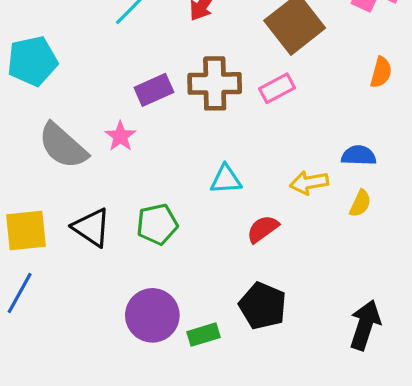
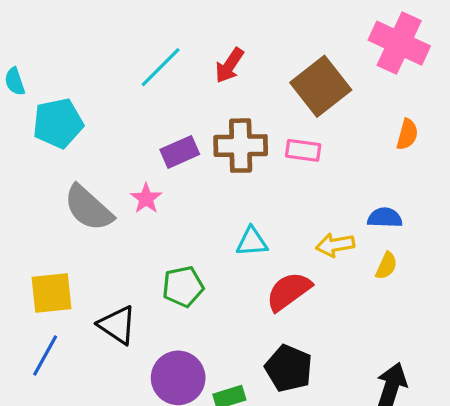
pink rectangle: (277, 88) -> (303, 150), turned 36
black triangle: (92, 227) -> (117, 325), moved
red semicircle: (263, 229) -> (289, 291), size x1.4

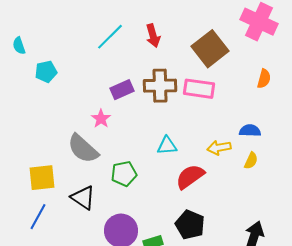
red arrow: (229, 65) -> (153, 36), turned -50
cyan pentagon: (58, 123) -> (46, 72), size x0.7
pink rectangle: (303, 150) -> (199, 89), size x1.4
gray semicircle: (88, 208) -> (83, 149), moved

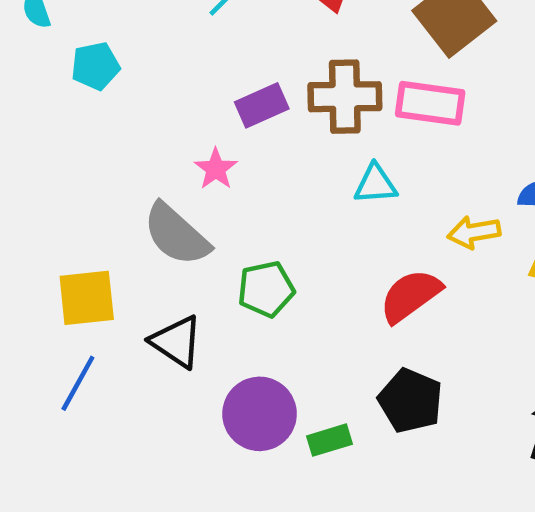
cyan triangle: (167, 146) -> (375, 184), moved

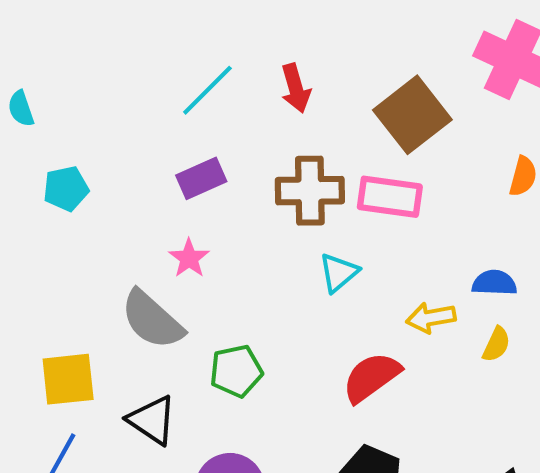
cyan pentagon: (95, 66) -> (66, 189), moved
purple rectangle: (262, 105) -> (201, 178), moved
cyan triangle: (375, 184) -> (339, 273), turned -36

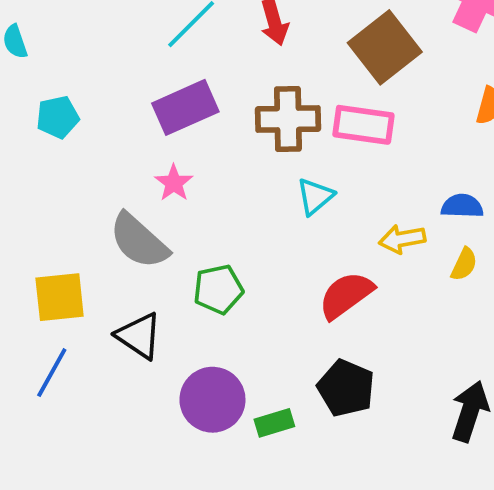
purple rectangle: (201, 178) -> (185, 107), size x1.4

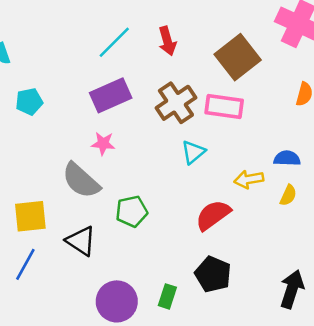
brown cross: (288, 119) -> (176, 103), turned -33
pink star: (174, 183) -> (103, 143), turned -30
purple circle: (212, 400) -> (117, 301), moved
green rectangle: (274, 423) -> (167, 296), turned -55

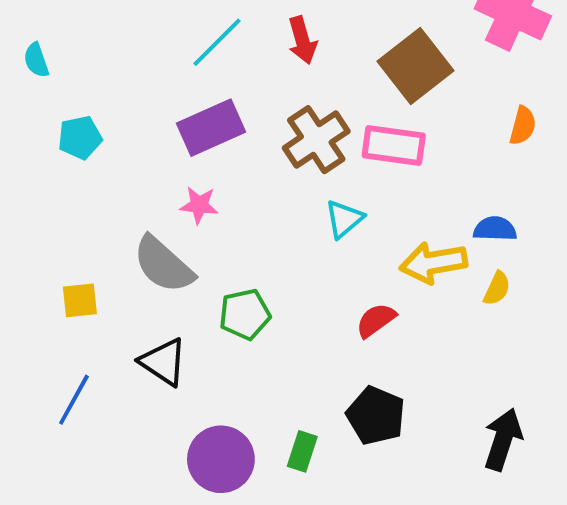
yellow arrow: (249, 179) -> (433, 263), size x1.4
red semicircle: (213, 215) -> (376, 320), size x0.7
yellow square: (30, 216) -> (80, 300), moved, size x0.7

